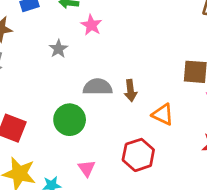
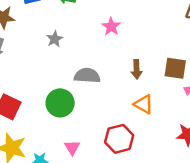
pink star: (91, 25) -> (111, 27), moved
brown arrow: (131, 90) -> (137, 69), moved

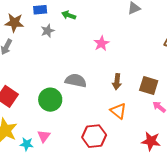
gray star: (55, 39) -> (48, 31), moved
pink triangle: (72, 147) -> (44, 136), moved

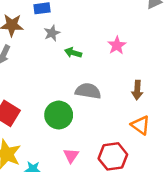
green arrow: (69, 15) -> (73, 53), moved
pink triangle: (44, 136) -> (71, 155), moved

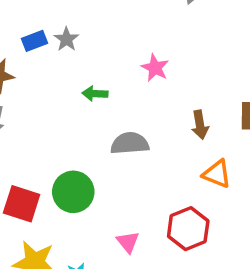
gray star: (52, 33) -> (66, 39), moved
green circle: (59, 115) -> (73, 192), moved

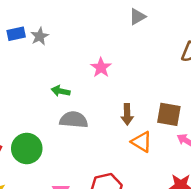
green arrow: (95, 94) -> (61, 91), moved
orange triangle: (217, 174) -> (142, 142), moved

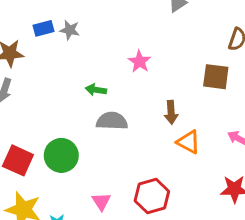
gray star: (40, 36) -> (70, 30), turned -30
brown square: (169, 114) -> (216, 77), moved

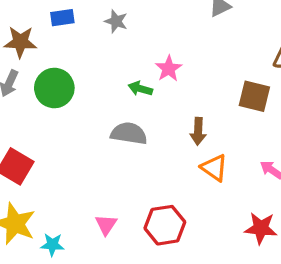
gray star: (70, 30) -> (116, 21), moved
green arrow: (96, 90) -> (140, 89), moved
green circle: (61, 155) -> (54, 88), moved

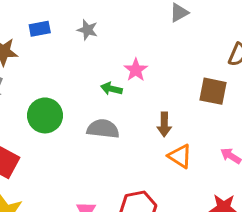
green circle: (54, 88) -> (45, 115), moved

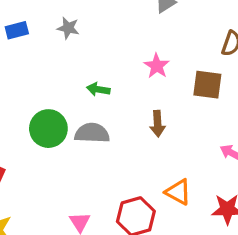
pink star: (136, 70) -> (157, 66), moved
green circle: (45, 115) -> (48, 129), moved
orange triangle: (180, 156) -> (178, 192), moved

